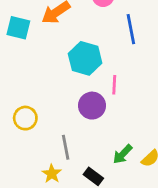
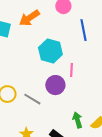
gray line: (66, 147) -> (32, 99), moved, turned -48
green arrow: (123, 154) -> (77, 120), turned 119

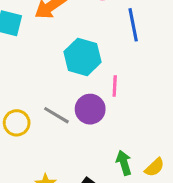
gray line: (32, 99) -> (56, 115), moved

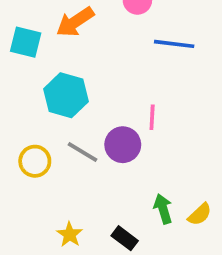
blue line: (133, 25) -> (174, 44), turned -72
cyan hexagon: (82, 57) -> (66, 95), moved

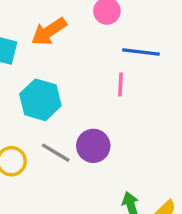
pink line: (152, 117) -> (121, 84), moved

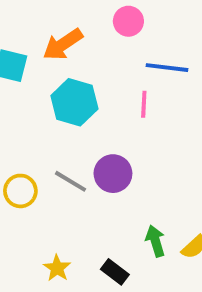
cyan hexagon: (40, 100) -> (74, 102), moved

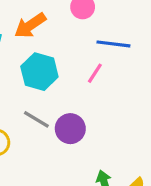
pink line: (144, 104) -> (95, 73), turned 30
gray line: (71, 181) -> (36, 119), moved

